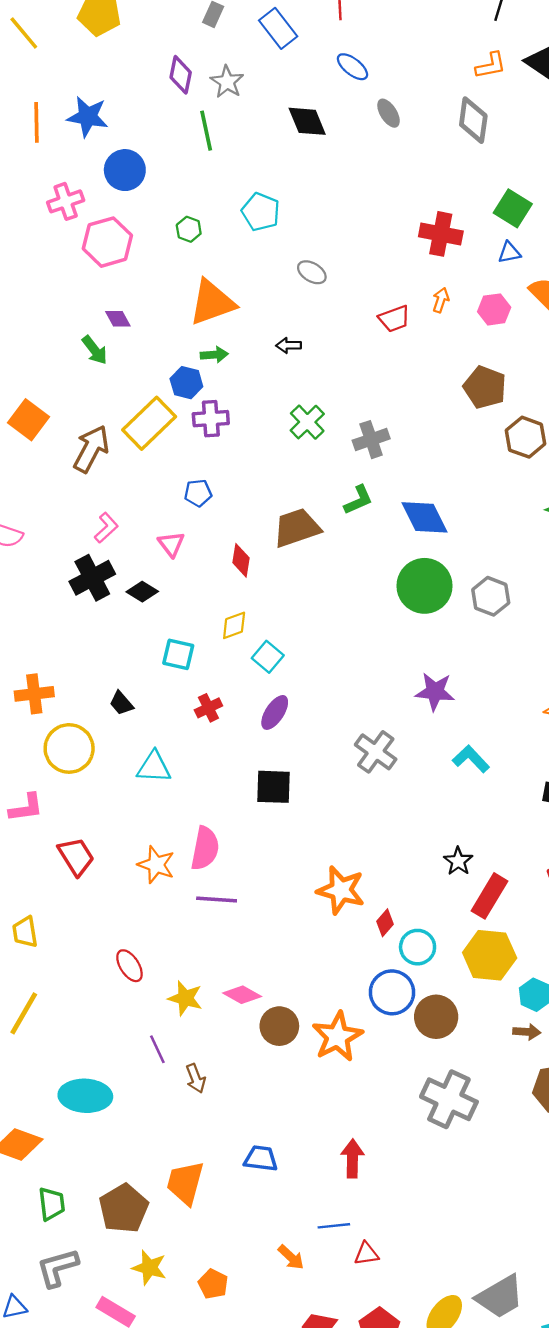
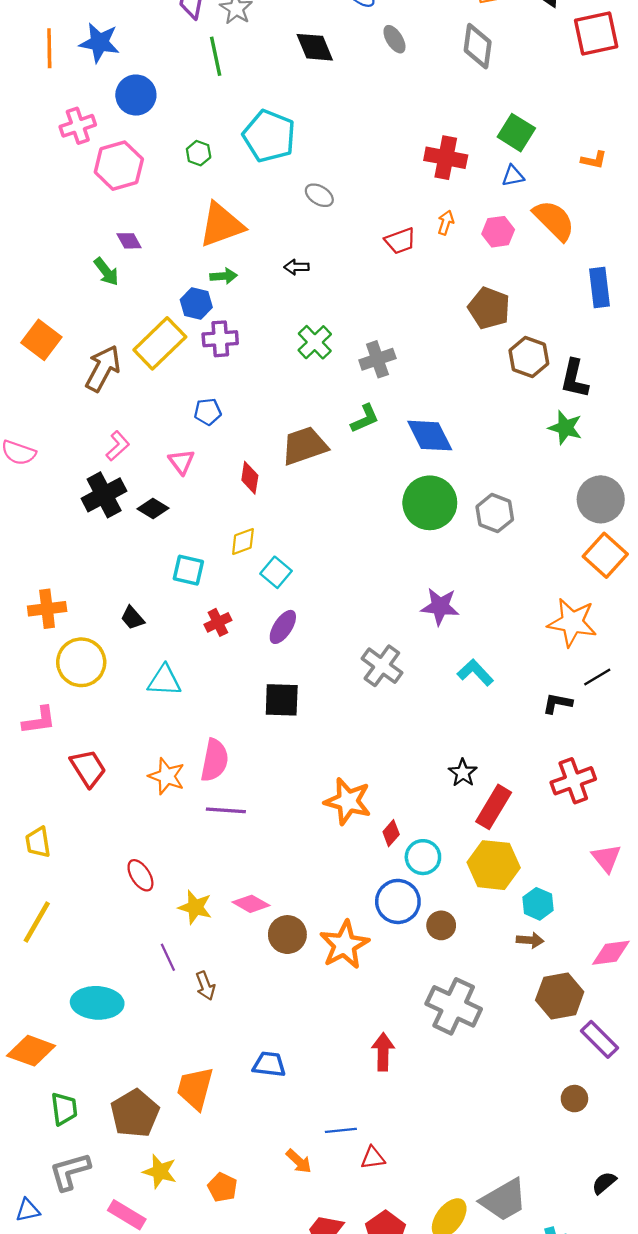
cyan pentagon: (261, 212) -> (269, 136), size x1.4
brown circle: (436, 1017) -> (441, 925), size x0.7
red arrow: (352, 1158) -> (383, 1052), moved

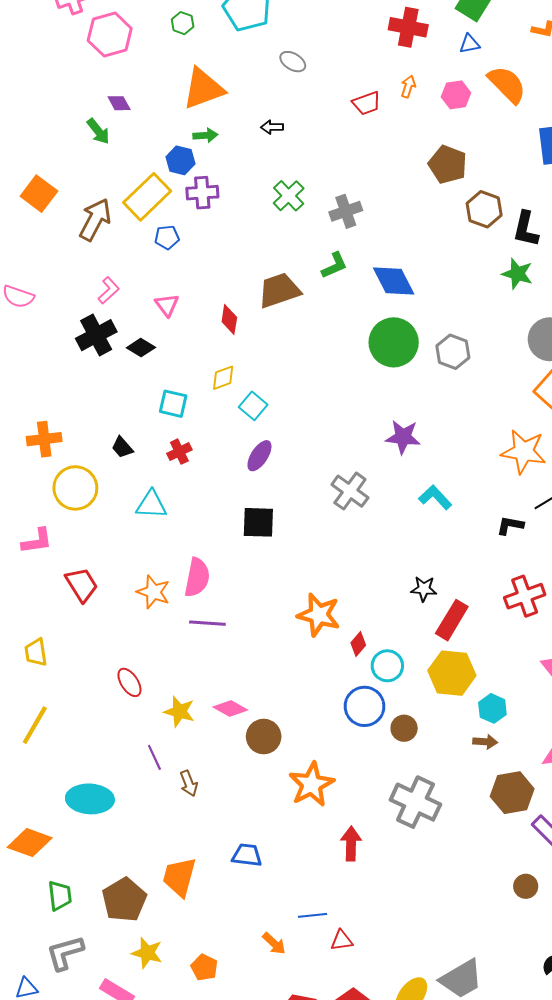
blue pentagon: (208, 412) -> (167, 237), moved
red cross: (218, 622) -> (179, 452), moved
black star: (463, 773) -> (424, 589), turned -30
orange star: (344, 945) -> (311, 784), moved

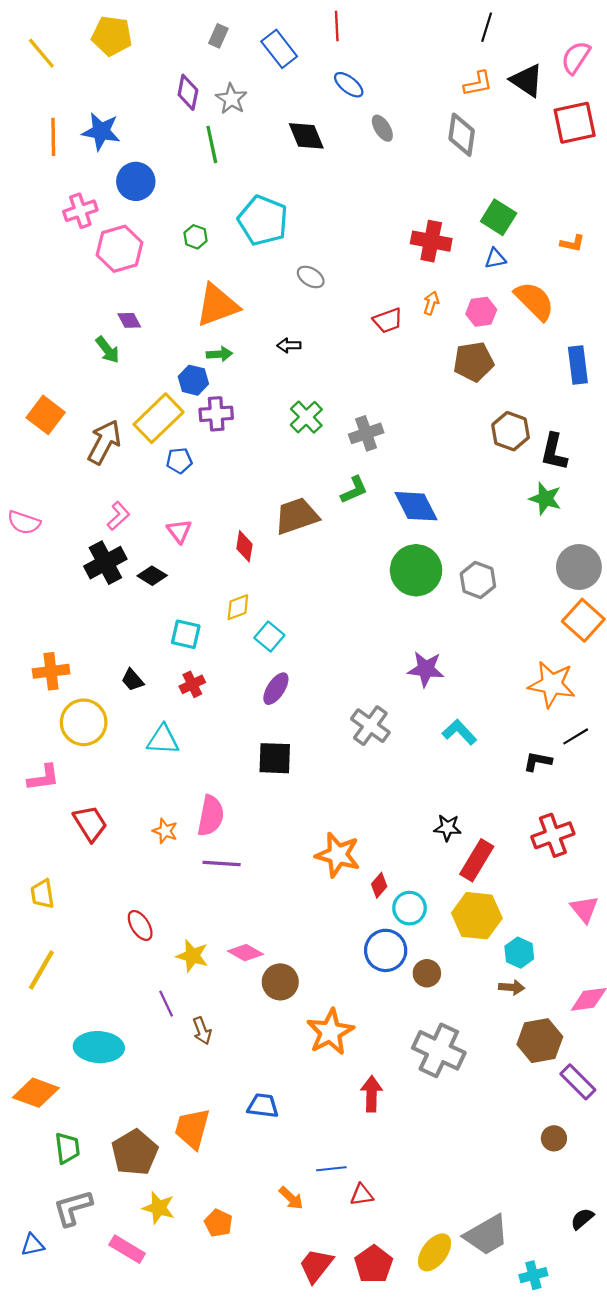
brown pentagon: (448, 165) -> (474, 362), moved, turned -30
orange star: (153, 592) -> (165, 831), size x0.7

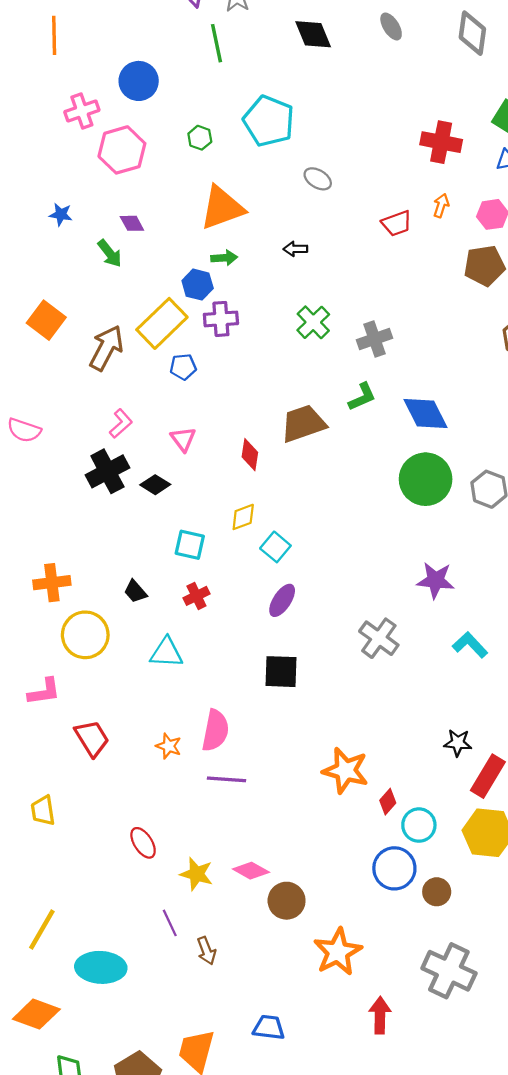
blue star: (101, 131) -> (61, 214), moved, size x0.6
yellow line: (41, 970) -> (42, 930), moved

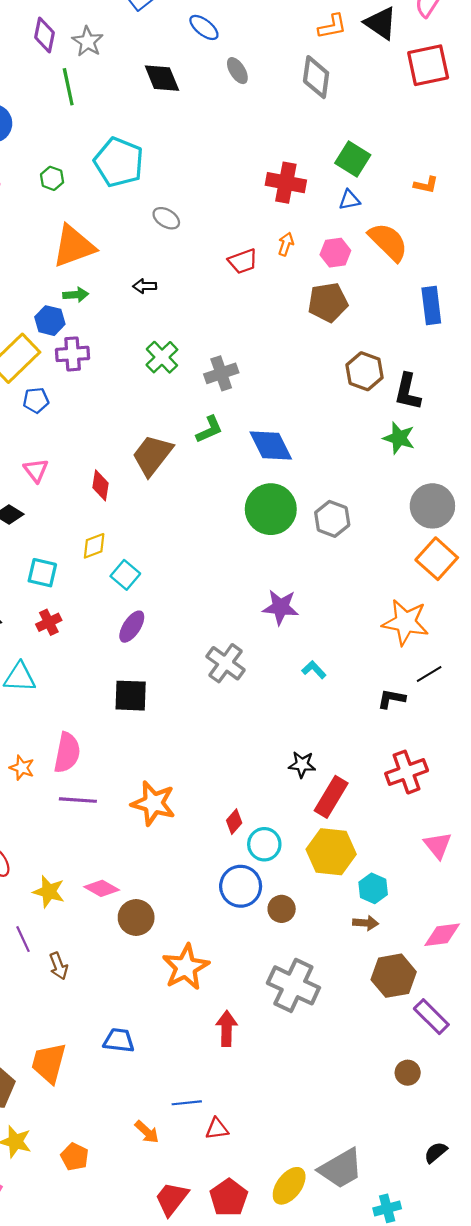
brown trapezoid: (303, 424) -> (152, 455), turned -33
cyan L-shape: (470, 645) -> (314, 670), size x0.7
orange star: (345, 771) -> (153, 803), moved

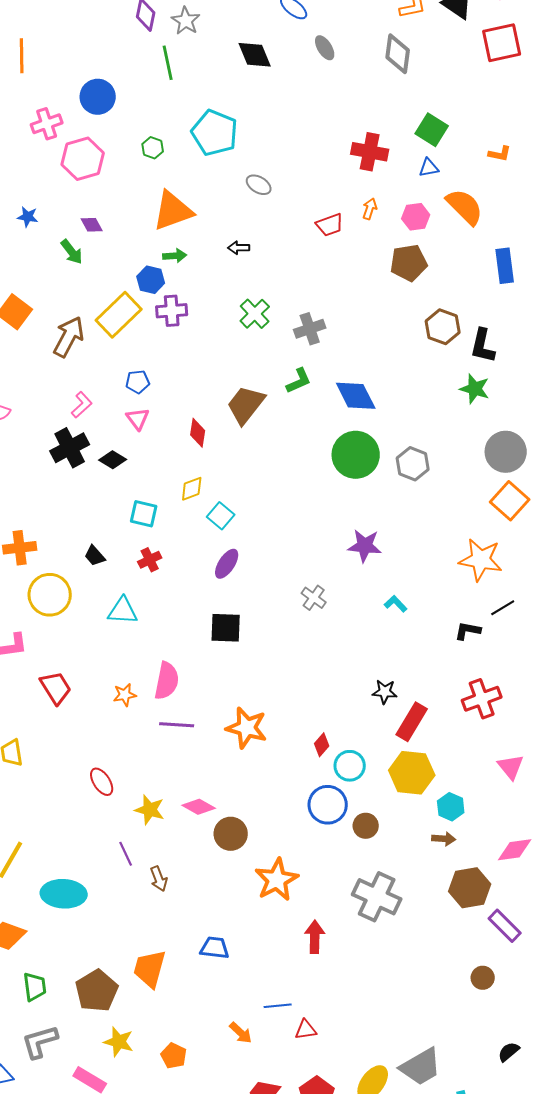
blue pentagon: (36, 400) -> (138, 382), moved
gray cross: (226, 663) -> (314, 598), size x0.7
orange star: (22, 768) -> (125, 695), turned -30

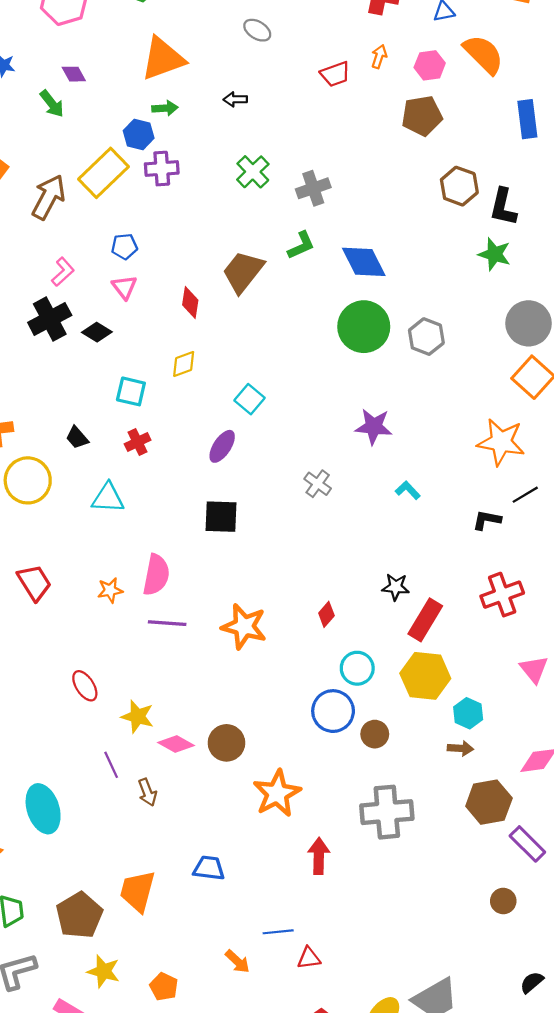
cyan square: (221, 516) -> (250, 399), moved
red diamond: (322, 745) -> (326, 614), moved
pink diamond: (199, 807) -> (176, 744), moved
cyan ellipse: (64, 894) -> (43, 809), turned 69
gray cross: (377, 897) -> (387, 812), turned -30

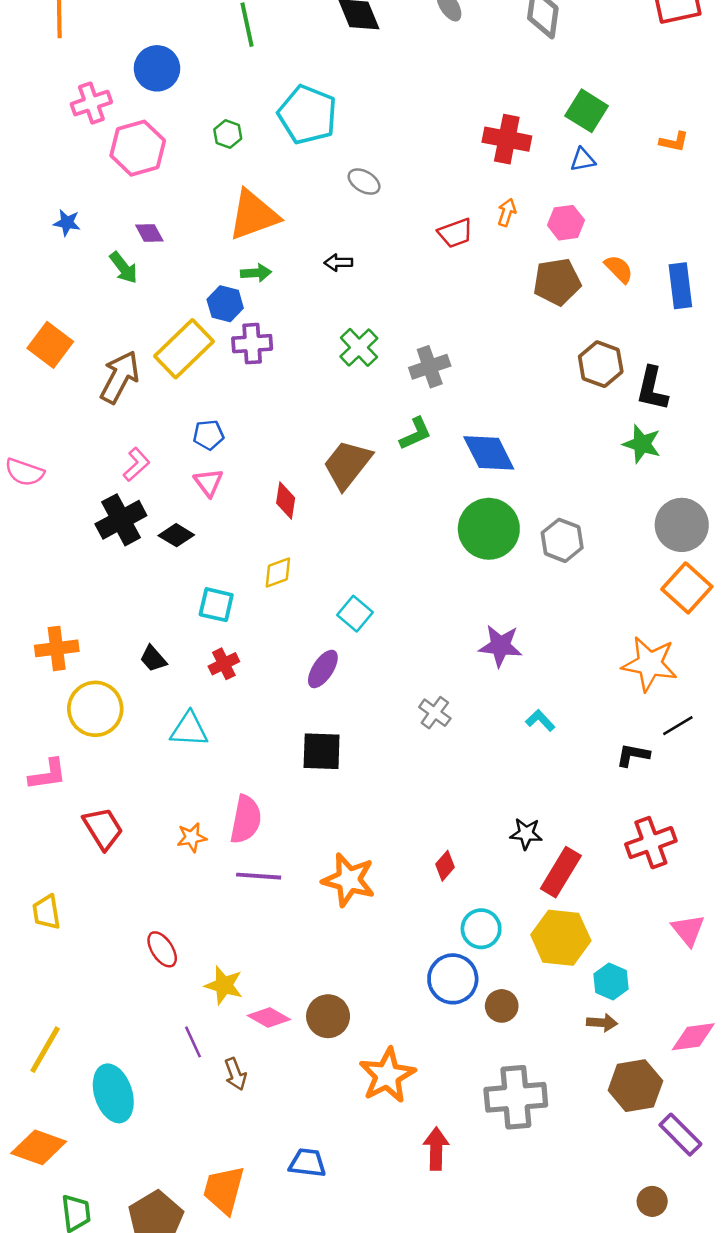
orange semicircle: (483, 54) -> (619, 269), moved, size x0.6

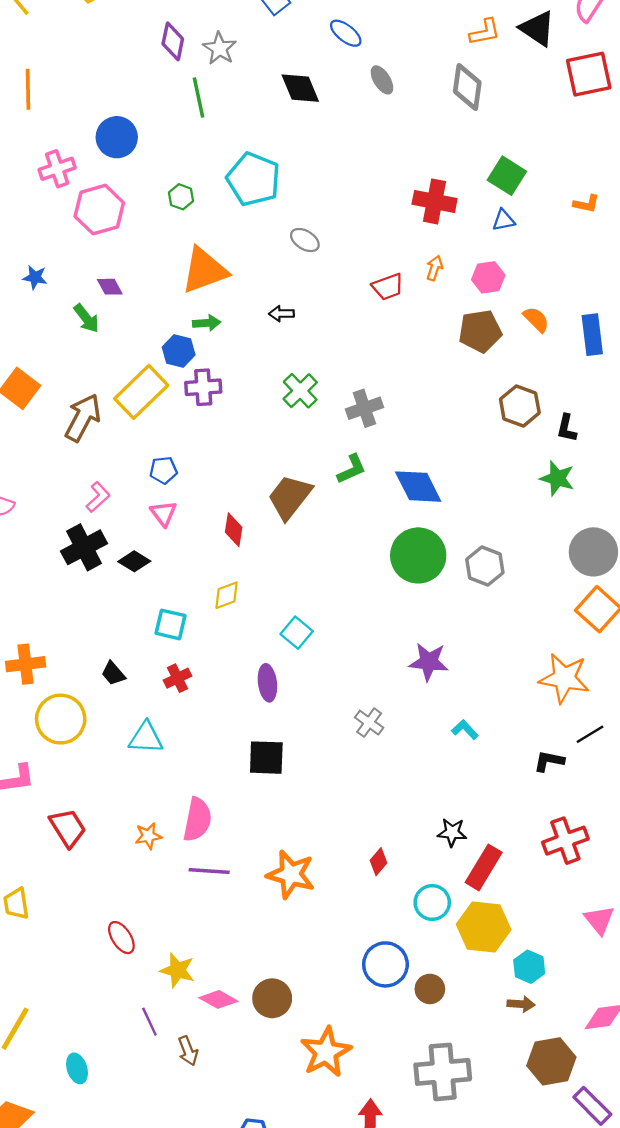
black L-shape: (652, 389) -> (567, 428), size x0.7
purple ellipse: (323, 669) -> (267, 683), turned -40
cyan circle: (481, 929) -> (432, 902), moved
cyan ellipse: (113, 1093) -> (77, 1068), size x0.6

